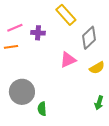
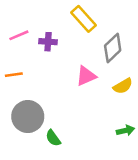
orange line: (11, 47) -> (14, 75), moved
green arrow: (99, 103) -> (125, 130), turned -120
green semicircle: (42, 109) -> (53, 138), turned -32

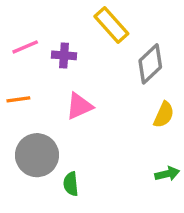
pink triangle: (86, 76) -> (79, 106), moved
yellow semicircle: (123, 86) -> (164, 115), turned -36
green semicircle: (53, 138) -> (71, 184), turned 30

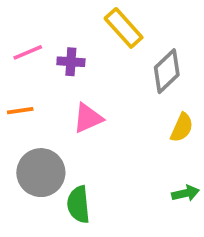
green semicircle: (71, 184) -> (78, 205), size x1.4

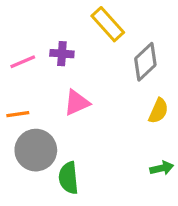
pink line: (28, 52) -> (23, 62), moved
orange line: (20, 111) -> (18, 114), moved

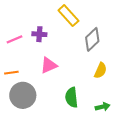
green semicircle: (69, 178) -> (71, 97), moved

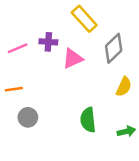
pink triangle: (49, 65) -> (73, 58), moved
gray circle: (23, 95) -> (28, 117), size x0.6

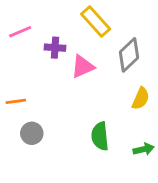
pink line: (18, 48) -> (20, 32), moved

